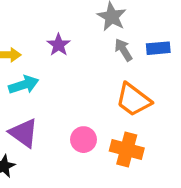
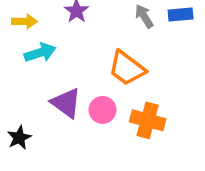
orange trapezoid: (133, 100) -> (127, 68), moved
purple triangle: (24, 133) -> (66, 103), moved

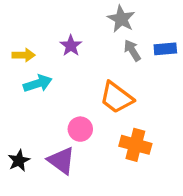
purple triangle: (66, 103) -> (61, 161), moved
pink circle: (103, 110) -> (80, 129), moved

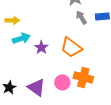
purple star: (71, 46) -> (41, 47), moved
pink circle: (80, 129) -> (62, 82), moved

